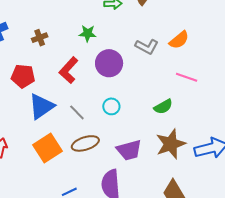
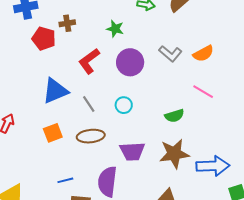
red pentagon: (23, 76) -> (44, 39), moved
orange square: (48, 148) -> (53, 133), size x0.7

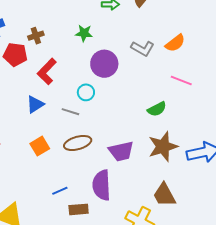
red L-shape: (89, 61) -> (47, 71), moved
blue triangle: (55, 91) -> (35, 104), size x0.7
gray line: (89, 104) -> (70, 112), turned -30
cyan circle: (124, 105) -> (86, 92), moved

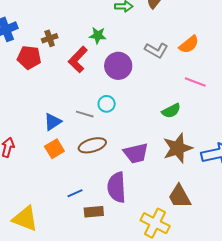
red L-shape: (47, 71) -> (78, 59), moved
cyan circle: (86, 92) -> (107, 104), moved
blue triangle: (35, 104) -> (53, 122), moved

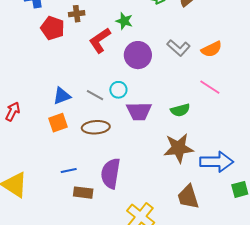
purple trapezoid: (136, 153) -> (139, 111), moved
brown trapezoid: (179, 196) -> (188, 197), moved

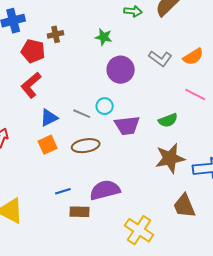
red L-shape: (100, 40) -> (31, 85), moved
purple semicircle: (111, 173) -> (105, 190), turned 72

